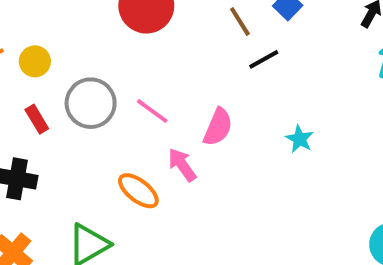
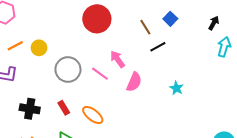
red rectangle: (37, 119) -> (64, 108), moved
pink arrow: (182, 165) -> (118, 59), moved

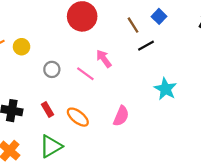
gray circle: (68, 70) -> (52, 69), size x0.6
pink semicircle: (134, 82) -> (121, 116), moved
cyan star: (176, 88) -> (165, 89), size x1.5

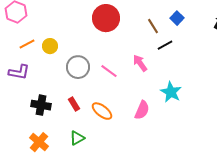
pink arrow: (104, 59) -> (140, 63), moved
gray circle: (52, 69) -> (78, 67), size x1.5
cyan star: (165, 89) -> (171, 92), moved
green triangle: (51, 146) -> (77, 138), size x0.7

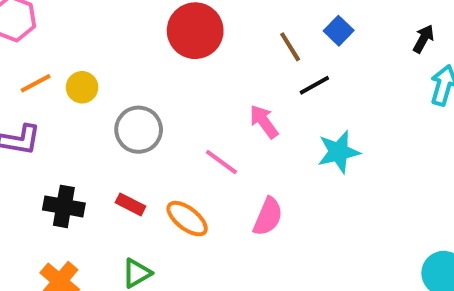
pink line: (109, 71) -> (221, 162), moved
cyan star: (171, 92) -> (339, 152), moved, turned 30
red rectangle: (74, 104) -> (131, 204), turned -32

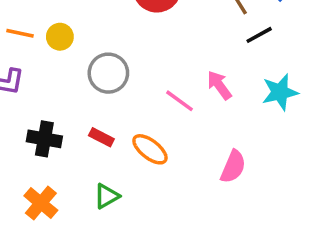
orange line: (36, 83) -> (20, 33), turned 40
pink arrow: (264, 122) -> (219, 85), moved
pink semicircle: (268, 217) -> (233, 167), moved

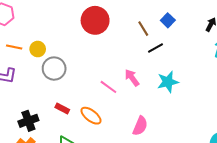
gray circle: (108, 73) -> (54, 69), moved
black cross: (44, 139) -> (28, 121), moved, turned -30

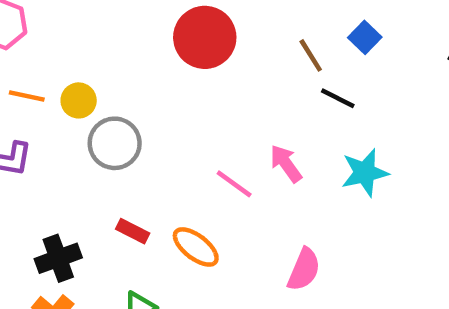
black line: (156, 48) -> (338, 98), turned 56

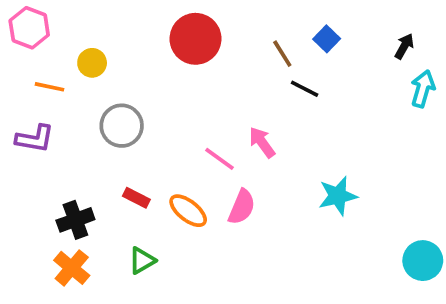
yellow circle: (79, 100) -> (92, 63), moved
cyan star: (365, 173) -> (338, 196), moved
pink semicircle: (304, 270) -> (242, 207), moved

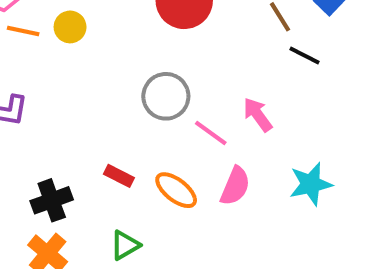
orange line: (50, 87) -> (23, 31), moved
gray circle: (122, 126) -> (166, 96), moved
cyan star: (338, 196) -> (311, 184), moved

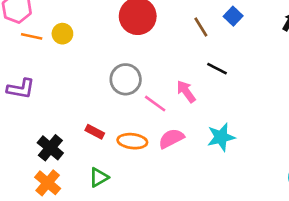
black line: (305, 56) -> (217, 69), moved
pink semicircle: (235, 186) -> (171, 138), turned -140
orange ellipse: (176, 190) -> (132, 141), turned -32
black cross: (52, 200) -> (50, 148), turned -30

